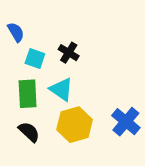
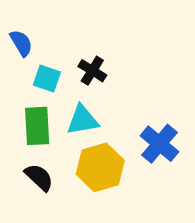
cyan triangle: (61, 89) -> (82, 120), turned -45
blue cross: (126, 122) -> (159, 144), moved

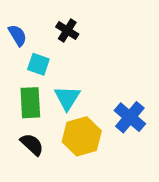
black cross: (92, 71) -> (67, 31), moved
cyan triangle: (82, 120) -> (67, 98), turned -48

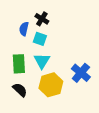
blue semicircle: (18, 35) -> (24, 29), moved, turned -136
cyan square: (38, 64) -> (40, 39), moved

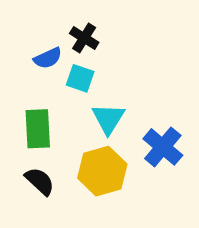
blue semicircle: (24, 29) -> (48, 58), turned -128
cyan triangle: (42, 61) -> (108, 119), moved

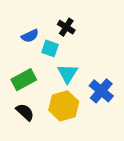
black cross: (84, 38) -> (66, 27), moved
green rectangle: (38, 129) -> (24, 80), turned 65

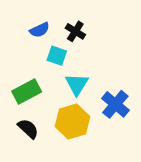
blue semicircle: (30, 36) -> (40, 30), moved

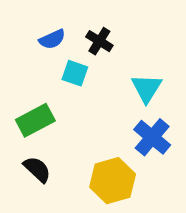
cyan triangle: (77, 84) -> (147, 88), moved
yellow hexagon: (72, 122) -> (113, 181), moved

